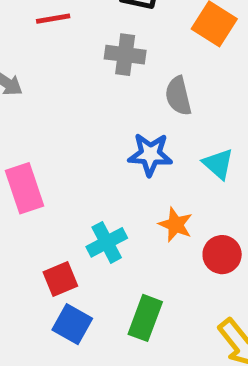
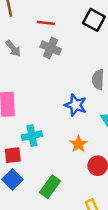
gray cross: (125, 55) -> (51, 48), moved
cyan cross: (107, 242) -> (32, 136), moved

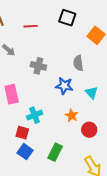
gray cross: (51, 48) -> (38, 66), moved
red square: (13, 155) -> (22, 133), turned 32

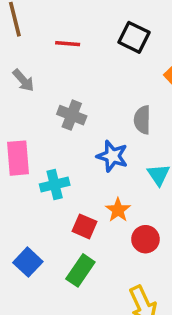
cyan cross: (35, 115) -> (55, 185), moved
red square: (22, 133) -> (84, 226), moved

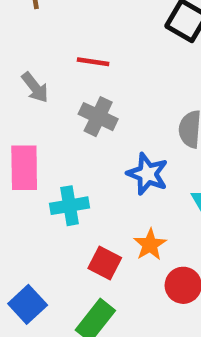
red line: (68, 44) -> (93, 62), moved
gray arrow: (23, 80) -> (35, 87), moved

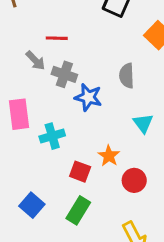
gray arrow: (35, 87) -> (36, 60), moved
blue star: (147, 174) -> (88, 97), moved

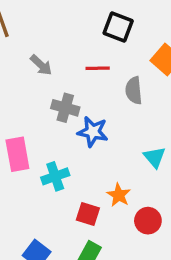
red line: (57, 38) -> (98, 68), moved
gray arrow: (36, 60) -> (41, 65), moved
gray semicircle: (127, 76) -> (134, 90), moved

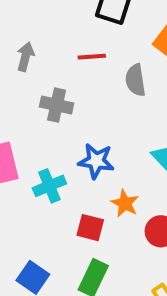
gray arrow: (41, 65) -> (25, 57), turned -115
blue star: (93, 132) -> (96, 161), moved

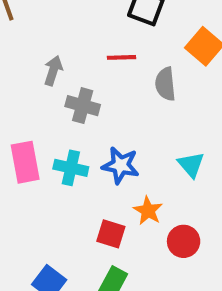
gray arrow: (25, 57) -> (53, 71), moved
cyan cross: (49, 186) -> (71, 168), moved, turned 32

